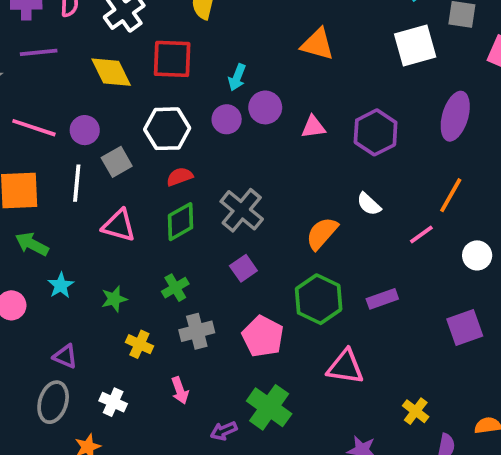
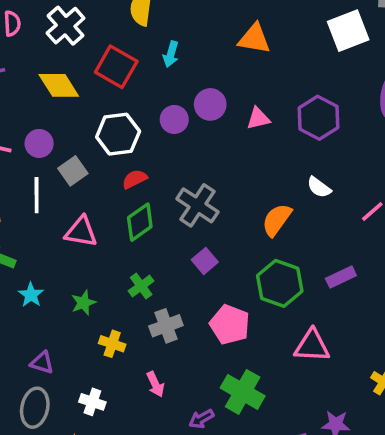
red square: (172, 59) -> (116, 67), turned 33
cyan arrow: (237, 77) -> (171, 54), moved

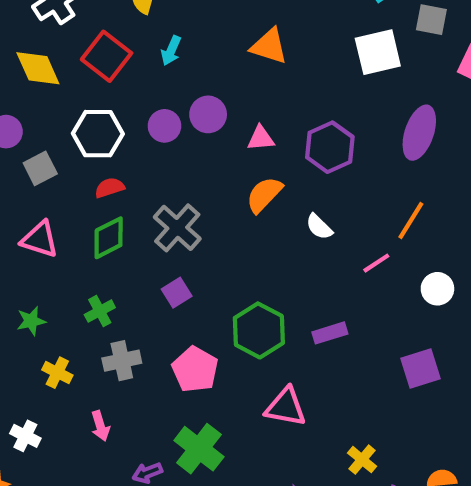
orange semicircle: (277, 220) -> (264, 195), moved

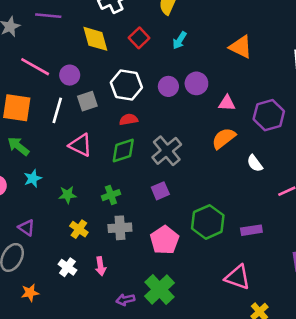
red square: (107, 56) -> (139, 38), size x0.7
pink triangle: (286, 407) -> (238, 277), moved
white cross: (25, 436) -> (67, 267), moved

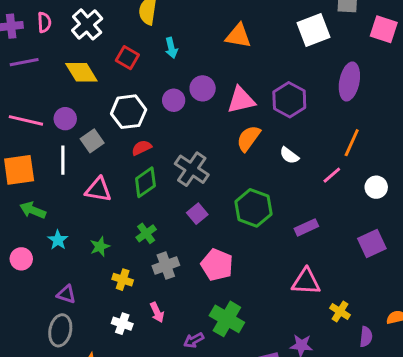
cyan arrow: (180, 40) -> (171, 48), turned -30
pink triangle: (227, 103) -> (241, 100), size x1.5
green hexagon: (208, 222) -> (253, 208), moved

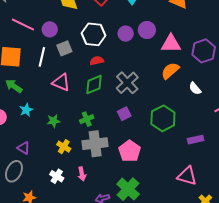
gray cross: (166, 266) -> (95, 144), size x1.4

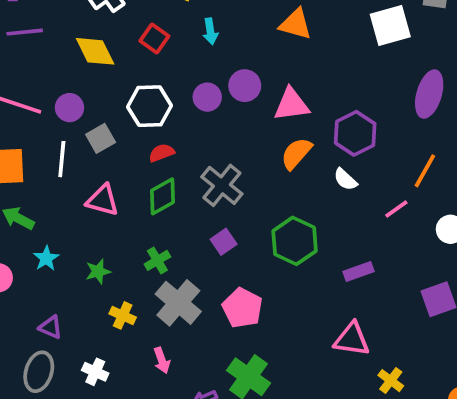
purple hexagon: (204, 51) -> (355, 133), moved
gray cross: (95, 144) -> (178, 303), turned -35
white cross: (57, 176) -> (95, 372), moved

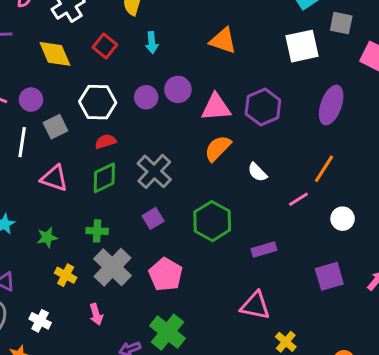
purple hexagon: (355, 133) -> (263, 107), moved
green cross: (157, 260) -> (97, 231), turned 30

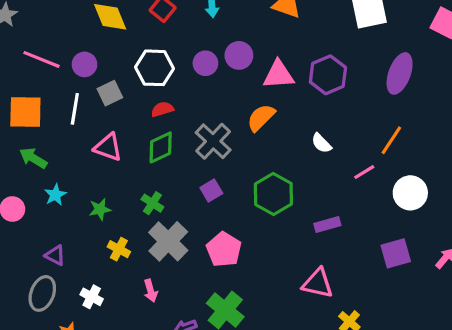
orange semicircle: (218, 148) -> (261, 118), moved
white circle: (343, 219) -> (410, 193), size x1.4
green cross: (97, 231) -> (152, 203), turned 30

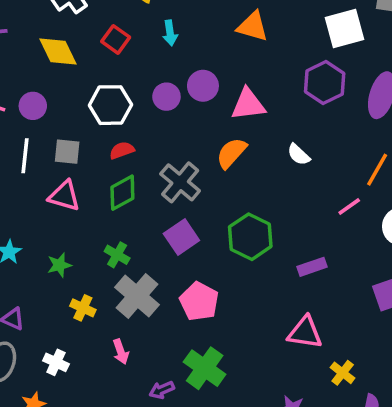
purple hexagon: (328, 75) -> (325, 82), moved
gray square: (110, 93) -> (67, 152), moved, turned 35
white semicircle: (321, 143) -> (299, 155), moved
purple square: (211, 191) -> (181, 237), size x1.4

